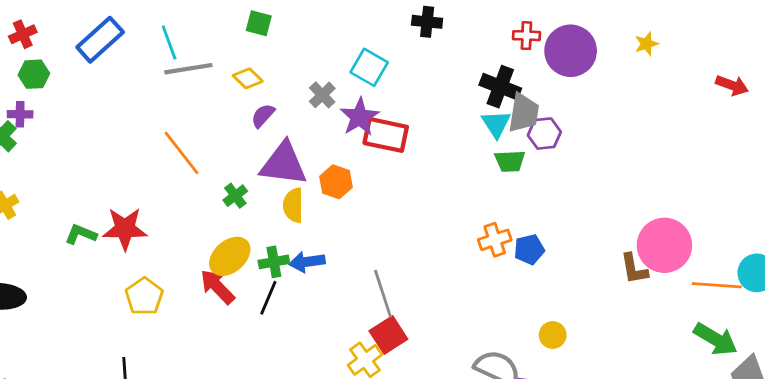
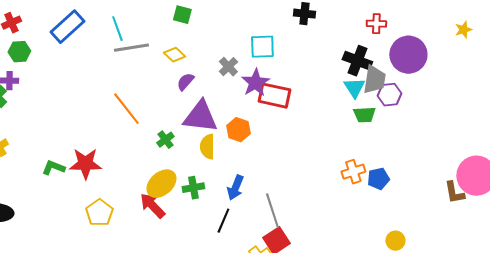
purple circle: (571, 51) -> (408, 55), moved
cyan square: (369, 67) -> (262, 47), turned -32
blue arrow: (307, 262) -> (235, 188), moved, turned -60
black line: (268, 298) -> (223, 221), moved

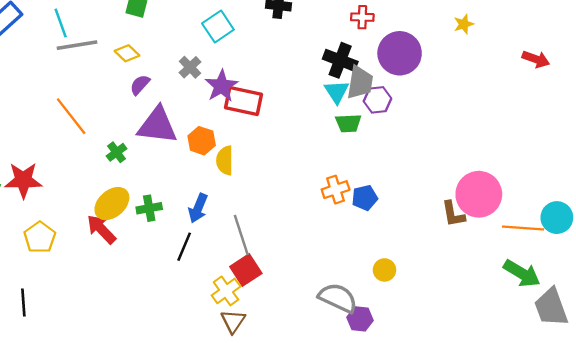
cyan square: (262, 47) -> (218, 27), moved, turned -32
yellow semicircle: (207, 147) -> (225, 160), moved

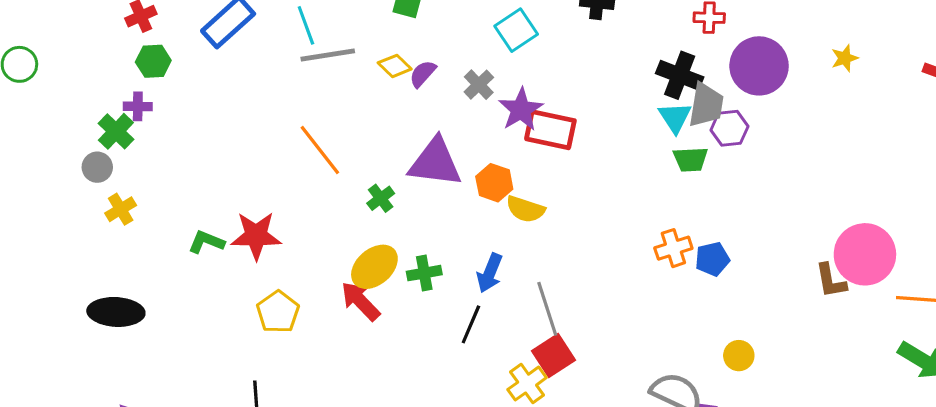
yellow star: (464, 24) -> (845, 58), moved
purple semicircle: (140, 85) -> (423, 74), moved
yellow semicircle: (225, 160) -> (525, 209), turned -72

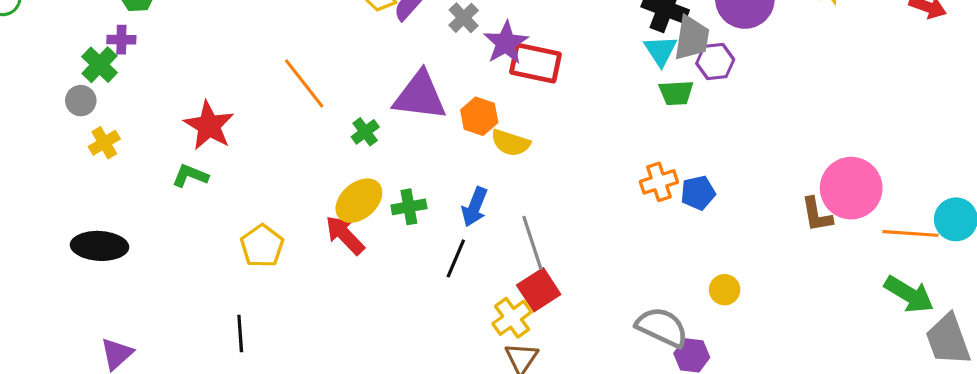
red star: (256, 236) -> (209, 126), moved, turned 30

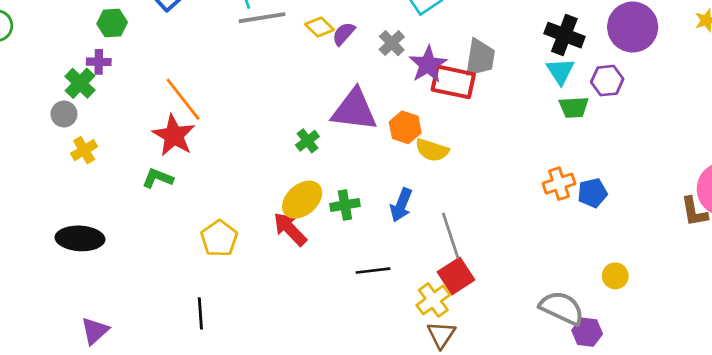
gray trapezoid: (692, 38) -> (480, 58), moved
orange line: (304, 83) -> (183, 99), moved
black line: (456, 258) -> (373, 271), moved, turned 60

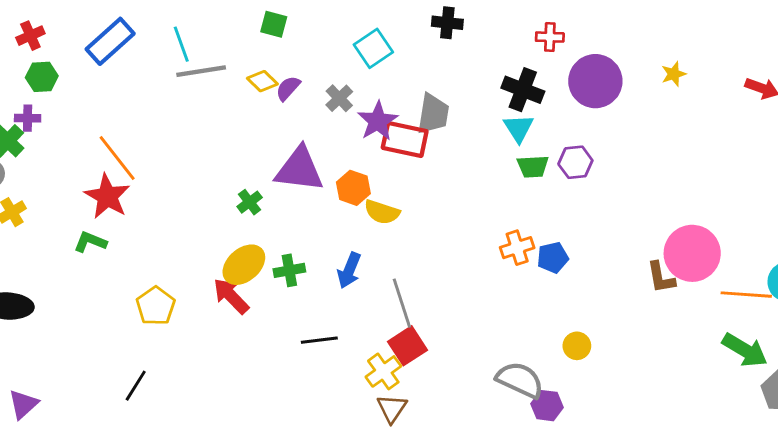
purple hexagon: (607, 81) -> (575, 162), moved
black line: (200, 313) -> (136, 386), turned 36

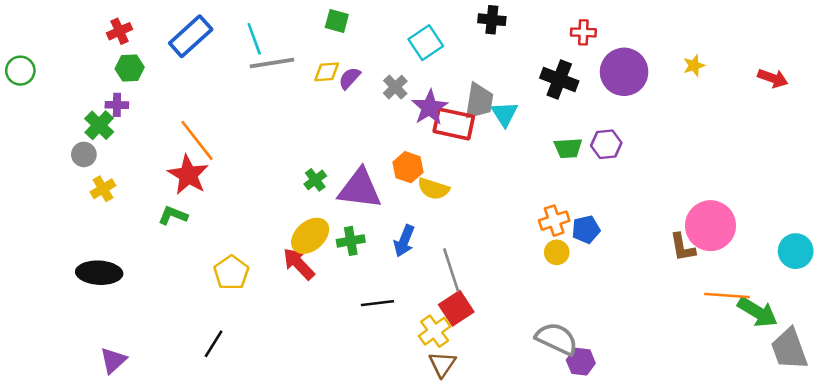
yellow diamond: (262, 81) -> (327, 72), turned -48
cyan triangle: (519, 128) -> (505, 114), moved
purple triangle: (299, 169) -> (360, 189), moved
orange line: (746, 295) -> (727, 296), moved
yellow circle: (577, 346) -> (557, 252), moved

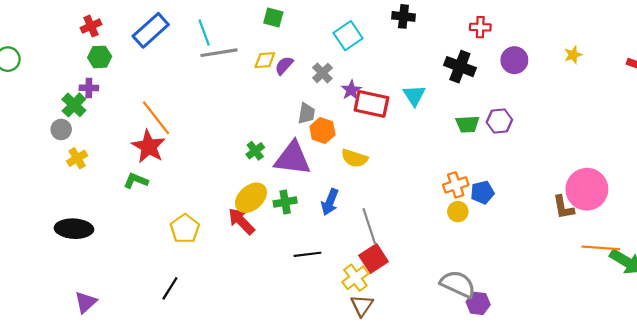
purple circle: (624, 72) -> (514, 60), size x0.7
gray trapezoid: (479, 101) -> (306, 113), moved, size x0.7
purple star: (430, 107) -> (351, 90), size x0.7
orange hexagon: (408, 167) -> (322, 131), moved

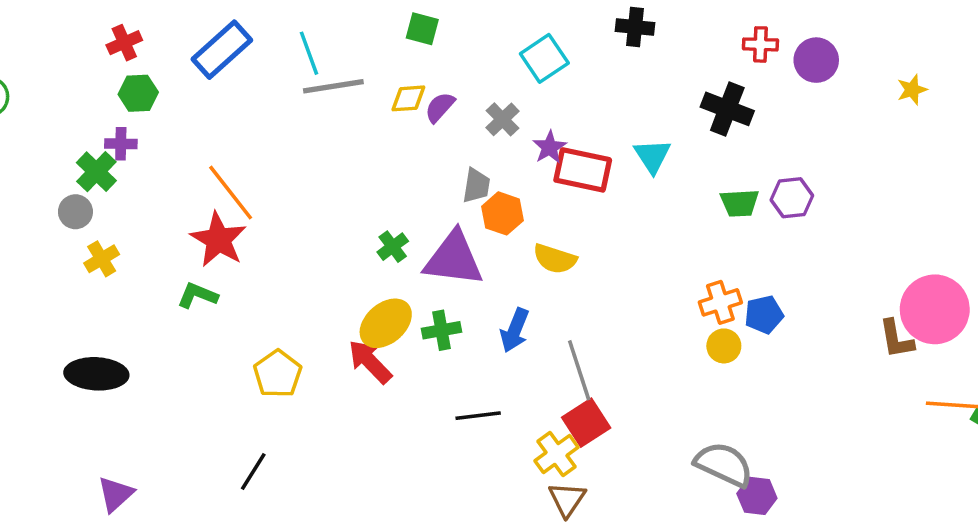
purple circle: (514, 60) -> (816, 60), moved

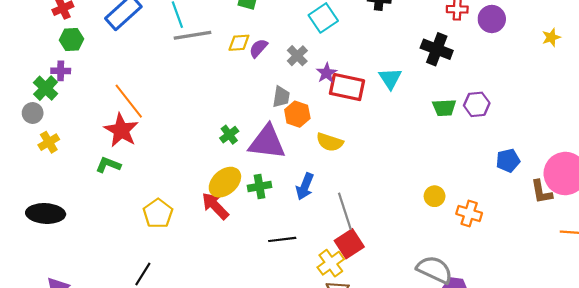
orange cross: (720, 302) -> (469, 213), moved, turned 35
blue pentagon: (764, 315) -> (508, 161), moved

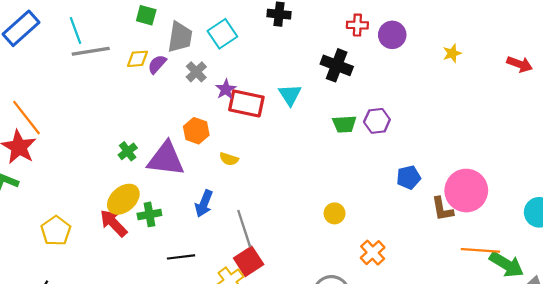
gray trapezoid: (281, 97) -> (180, 37), moved, size x1.4
yellow semicircle: (330, 142) -> (229, 159), size x0.7
green cross: (259, 186) -> (149, 214), moved
orange cross: (469, 213) -> (373, 253), moved, turned 30

